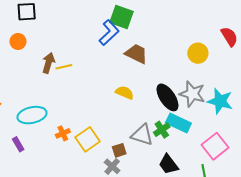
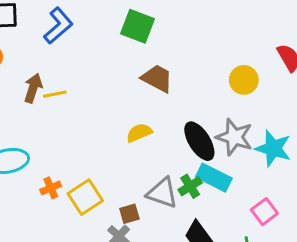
blue L-shape: (109, 33) -> (58, 26), moved
yellow semicircle: (125, 93) -> (139, 133), turned -48
pink square: (215, 146) -> (264, 212), size x0.7

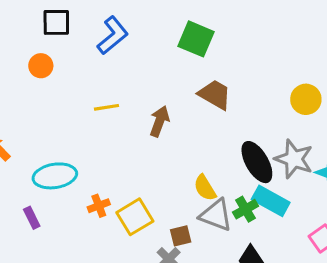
brown arrow: (33, 88) -> (159, 121), moved
yellow semicircle: (139, 133) -> (205, 188), moved, turned -100

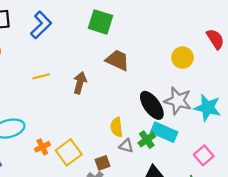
yellow semicircle: (205, 188) -> (117, 127), turned 30
gray triangle: (216, 215) -> (126, 146), size x0.6

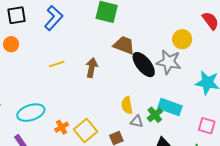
gray star: (178, 101) -> (169, 62), moved
black ellipse: (152, 105) -> (144, 65), moved
pink square: (204, 155) -> (207, 126), turned -30

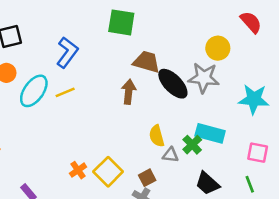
blue L-shape: (54, 18) -> (67, 52), moved
brown arrow: (92, 68) -> (129, 92), moved
cyan ellipse: (31, 113) -> (34, 91), moved, turned -32

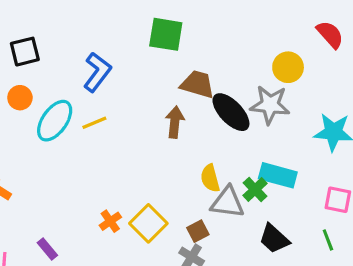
gray triangle: (170, 155) -> (227, 202), size x1.6

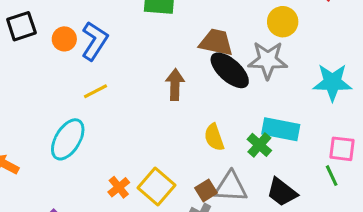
brown trapezoid: (198, 84) -> (216, 42), moved
orange circle: (20, 98) -> (64, 39), moved
cyan ellipse: (55, 121) -> (68, 139), moved
gray triangle: (227, 202) -> (231, 187), moved
green line: (328, 240) -> (332, 176), moved

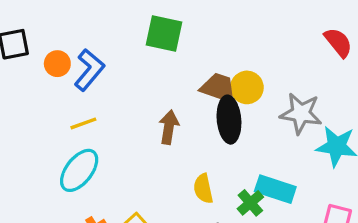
yellow circle: (283, 22) -> (247, 87), moved
gray star: (268, 60) -> (301, 113), moved
black ellipse: (230, 70) -> (229, 120), turned 36
cyan ellipse: (68, 139) -> (79, 170), moved

